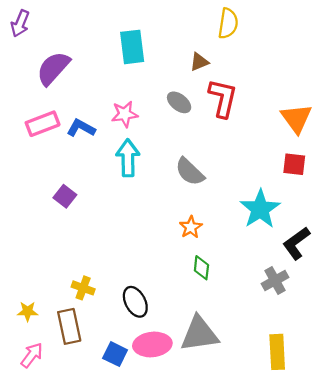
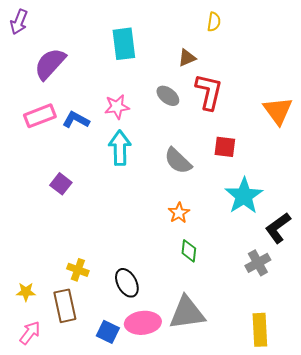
yellow semicircle: (228, 23) -> (214, 22), size x0.7
red square: (294, 164) -> (225, 147), moved

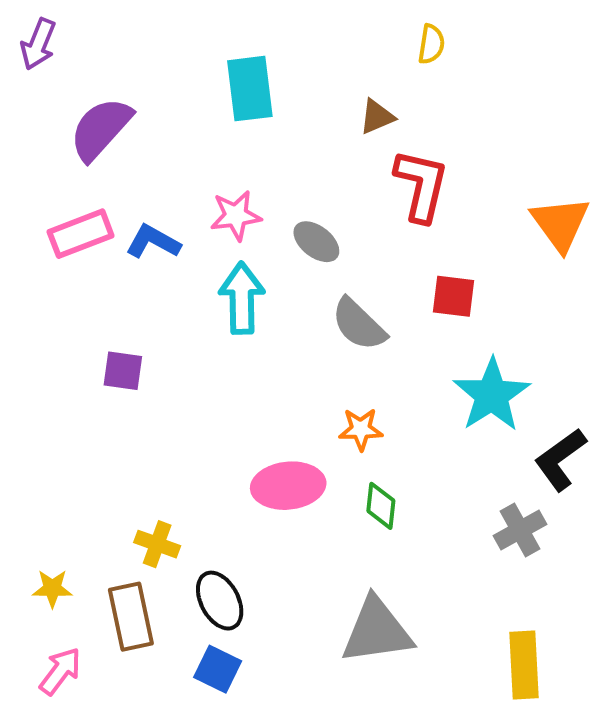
gray ellipse: (168, 96) -> (316, 242), moved
purple square: (61, 184) -> (123, 371), turned -30
orange star: (179, 213) -> (361, 429), turned 30
black ellipse: (127, 283) -> (220, 601), moved
pink ellipse: (143, 323) -> (288, 486), moved

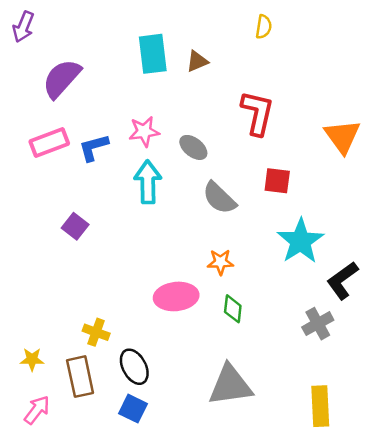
brown triangle: (377, 117) -> (197, 61), moved
blue L-shape: (153, 242) -> (94, 147), turned -44
purple square: (123, 371) -> (75, 226), turned 30

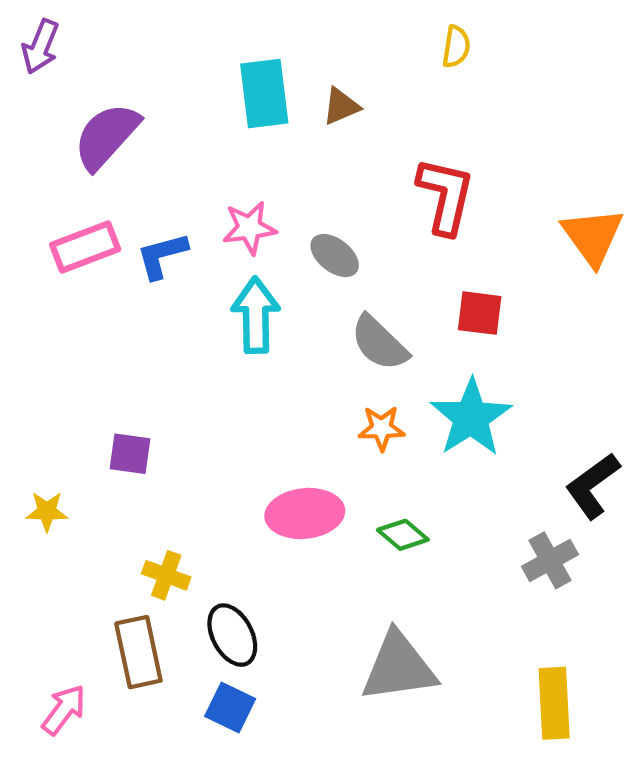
purple square: (75, 226) -> (130, 454), moved, turned -30
cyan star: (301, 241) -> (471, 418), moved
orange star: (220, 262) -> (382, 428), moved
green diamond: (233, 309) -> (403, 535), turned -56
yellow star: (32, 359) -> (47, 511), moved

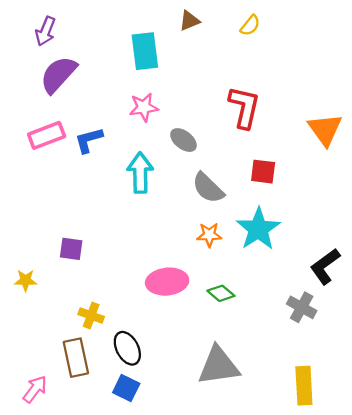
purple arrow: (40, 47) -> (45, 31), moved
yellow semicircle: (456, 47) -> (250, 25), turned 30
brown triangle: (341, 106) -> (189, 21), moved
pink star: (249, 228) -> (144, 107), moved
gray cross: (550, 560) -> (302, 307), turned -32

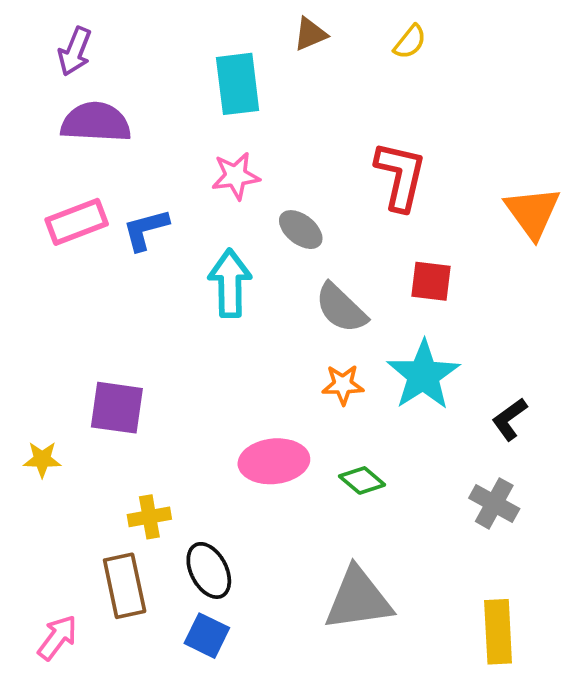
purple semicircle: (58, 75) -> (96, 122), turned 51
purple square: (71, 249) -> (117, 408), size x1.4
black L-shape: (325, 266) -> (510, 419), moved, size x0.7
yellow cross: (91, 315) -> (149, 517), turned -30

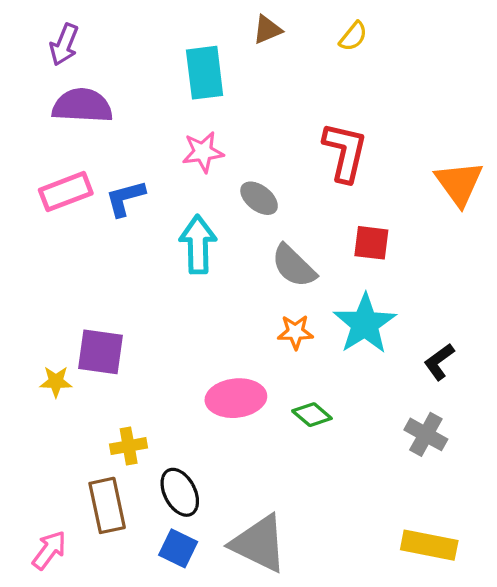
yellow star: (42, 459) -> (56, 382), moved
gray triangle: (358, 599) -> (259, 543), moved, turned 34
yellow rectangle: (498, 632) -> (429, 545), turned -76

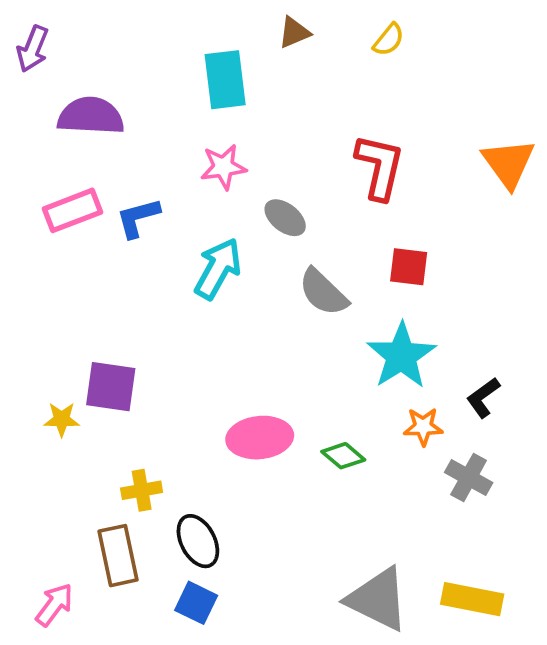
purple arrow: (64, 45) -> (33, 49), moved
orange triangle: (459, 183) -> (509, 163), moved
cyan arrow: (198, 244) -> (218, 269), turned 30
orange star: (295, 332) -> (423, 427), moved
gray triangle: (259, 543) -> (378, 599), moved

